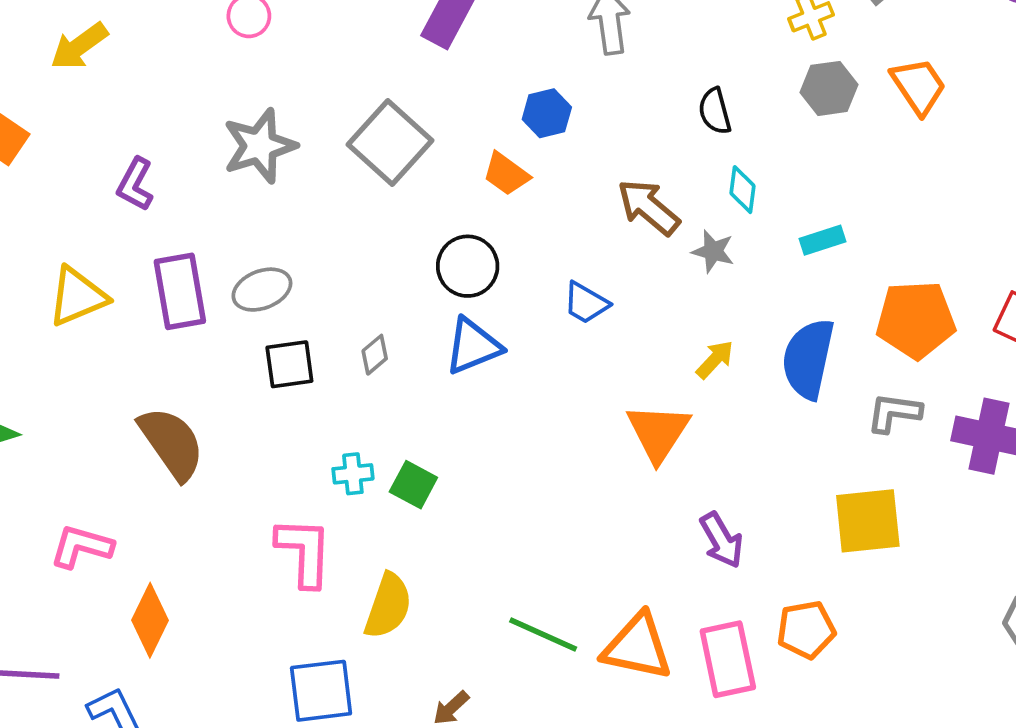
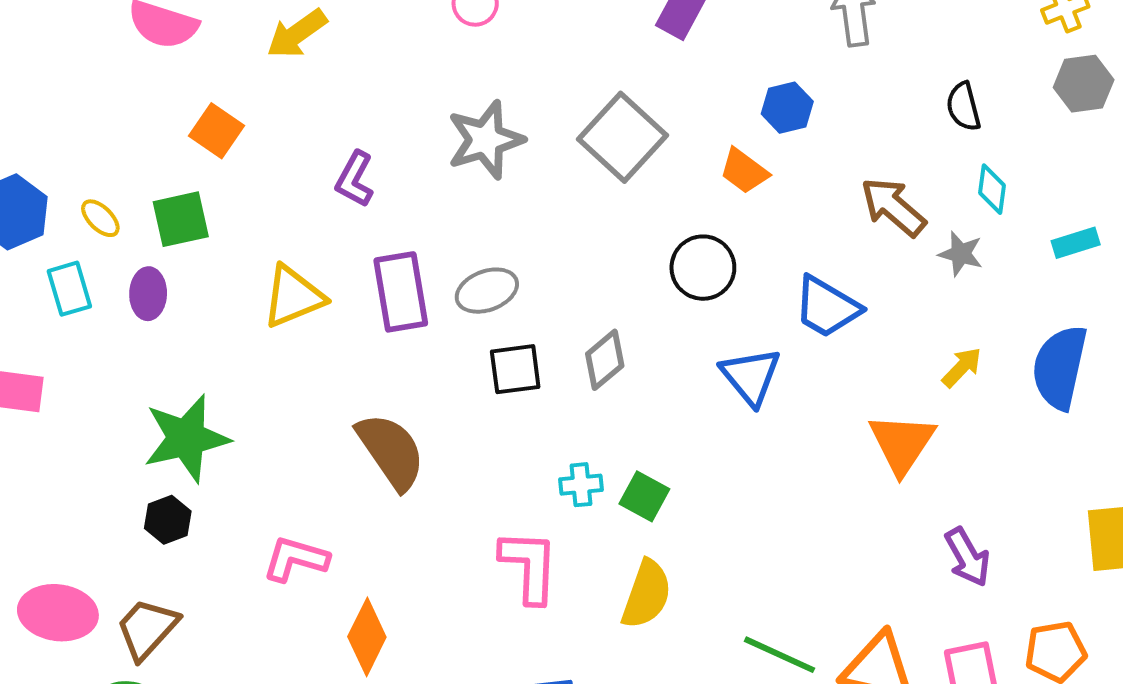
blue trapezoid: (586, 303) -> (827, 307), size x1.4
blue triangle: (473, 346) -> (751, 376), moved, turned -48
gray diamond: (375, 355) -> (605, 360), size x1.4
yellow semicircle: (388, 606) -> (647, 594), moved

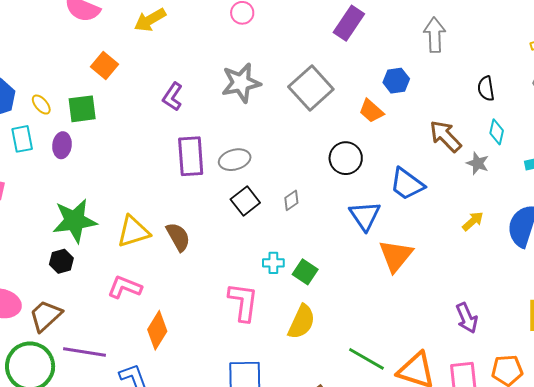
yellow triangle: (293, 297) -> (133, 231), moved
gray diamond: (605, 360) -> (291, 200), size x0.7
black square: (515, 369) -> (245, 201), turned -36
orange triangle: (902, 443) -> (396, 256), moved
brown semicircle: (391, 451) -> (178, 237), size x0.7

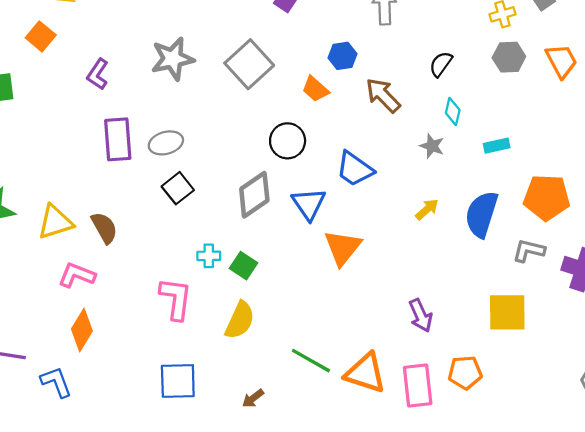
orange square: (105, 66) -> (41, 36), moved
black semicircle: (486, 88) -> (441, 64), turned 45
brown arrow: (445, 136) -> (383, 95), moved
gray diamond: (291, 200) -> (254, 195), moved, size x2.0
pink L-shape: (125, 287) -> (77, 275), moved

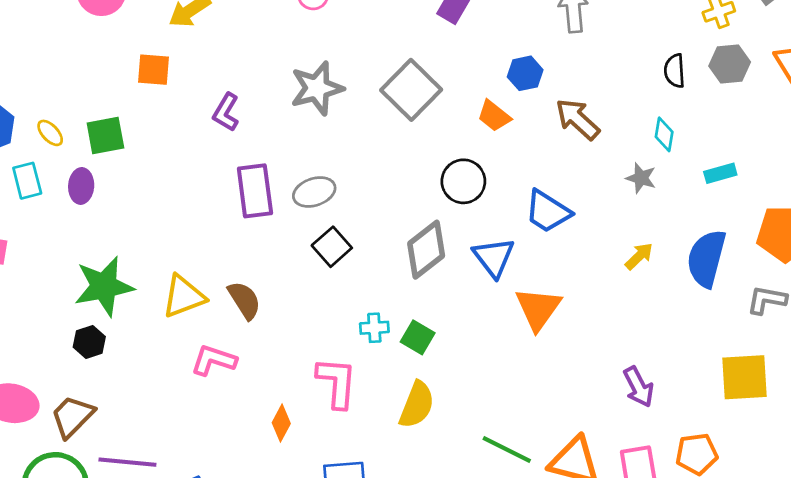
orange square: (41, 36) -> (153, 70), turned -32
black semicircle: (441, 64) -> (675, 71), moved, turned -36
orange diamond: (82, 330) -> (281, 423), moved, size x0.7

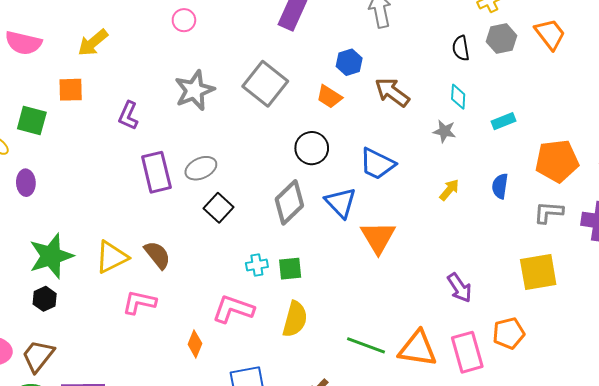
green square: (105, 136) -> (32, 121), moved, turned 32
blue semicircle: (706, 258) -> (500, 186), size x0.6
green square: (418, 337) -> (290, 269), turned -30
pink L-shape: (337, 383) -> (233, 309), turned -69

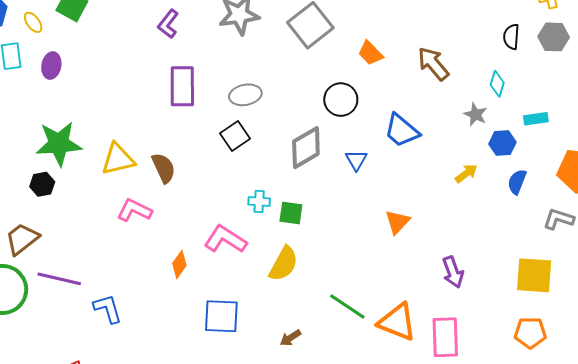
blue hexagon: (349, 62) -> (502, 143), moved
gray ellipse: (201, 168) -> (245, 95), moved
blue triangle: (341, 203) -> (356, 160), size x0.7
orange triangle: (378, 237) -> (397, 222), moved, size x0.7
orange pentagon: (509, 333) -> (530, 333), moved

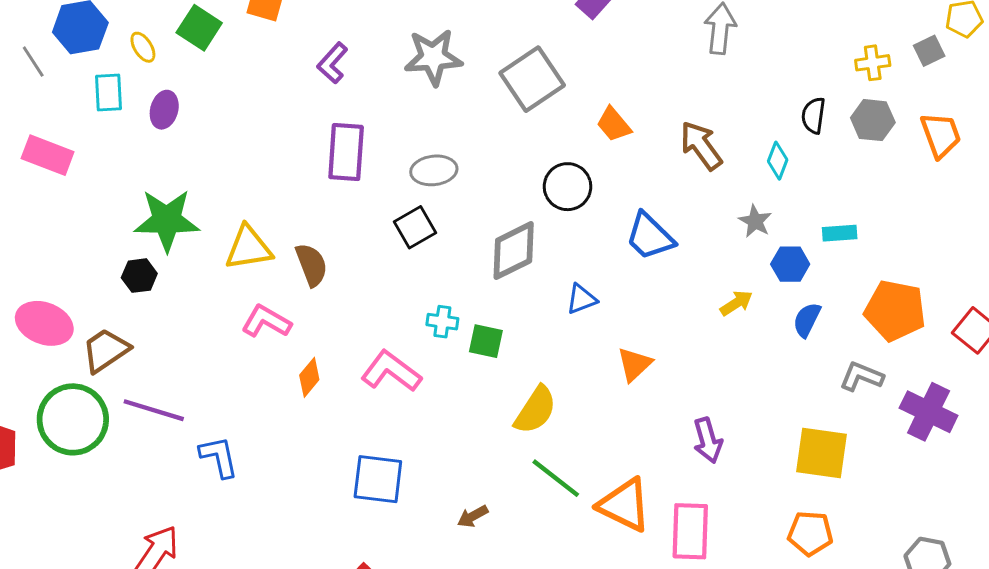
cyan diamond: (497, 84) -> (778, 161), moved
blue triangle: (356, 160) -> (581, 299), moved, turned 35
orange diamond: (179, 264) -> (309, 377), moved
yellow semicircle: (284, 264) -> (535, 410), moved

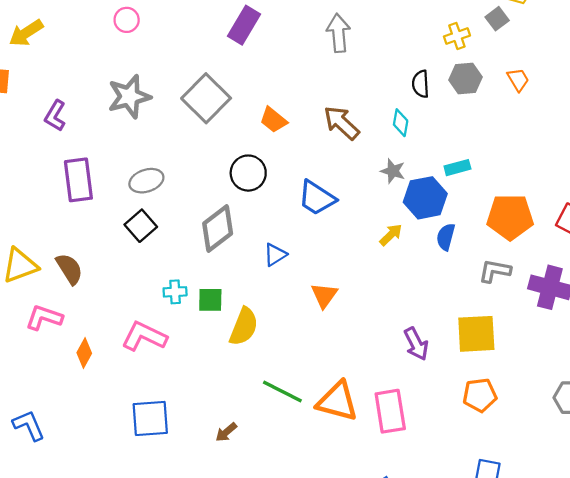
orange trapezoid: (941, 135) -> (518, 80), size x0.7
blue hexagon: (790, 264) -> (425, 198), size x1.5
yellow semicircle: (535, 410) -> (244, 327), moved
purple arrow: (708, 440) -> (416, 344), moved

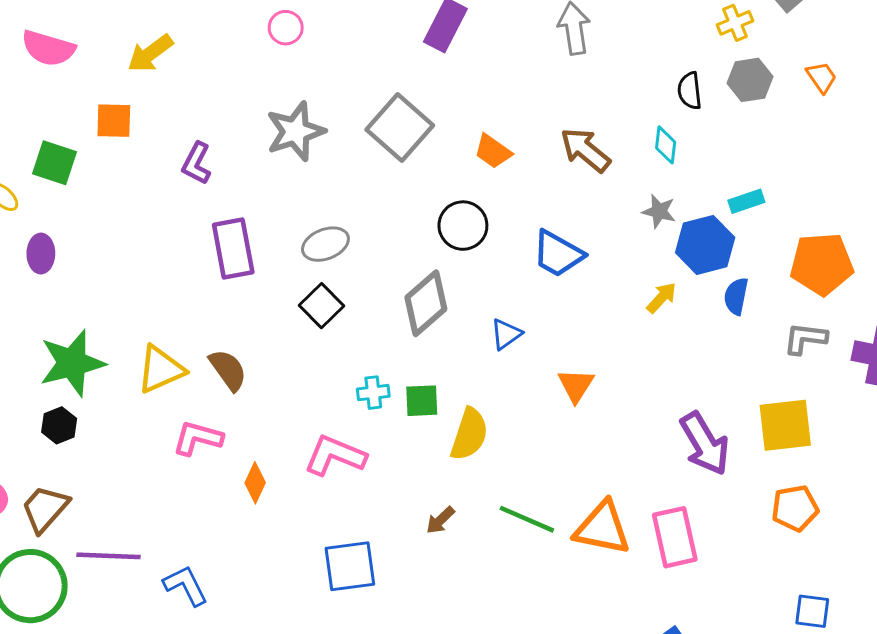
purple arrow: (416, 344) -> (705, 444), size x1.4
brown arrow: (226, 432) -> (440, 520), moved

